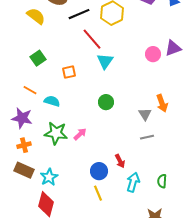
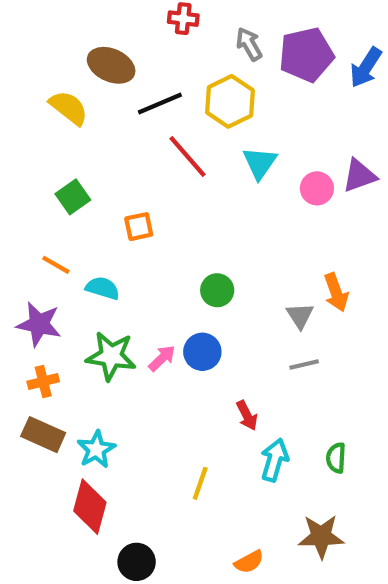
cyan triangle: (105, 61) -> (260, 163), moved
blue circle: (99, 171) -> (202, 352), moved
yellow line: (98, 193) -> (200, 483), turned 42

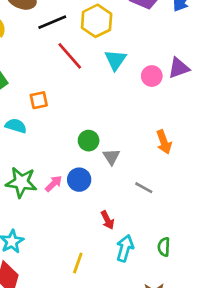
cyan semicircle: (103, 288) -> (16, 126), moved
gray triangle: (300, 316) -> (111, 157), moved
gray line: (304, 365) -> (144, 188), turned 42

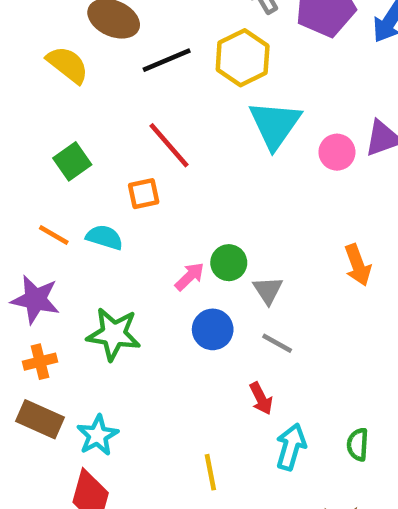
red line: (70, 56) -> (169, 145), moved
cyan triangle: (115, 60) -> (275, 125), size x1.4
pink arrow: (54, 184) -> (190, 276), moved
gray line: (144, 188) -> (277, 343), moved
yellow line: (78, 263) -> (210, 472), turned -30

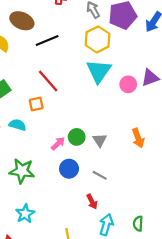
yellow hexagon: (243, 58) -> (98, 39), moved
gray triangle: (268, 290) -> (100, 140), moved
cyan star: (98, 435) -> (25, 214), moved

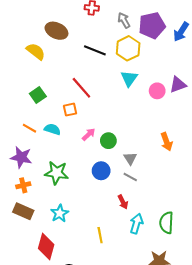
black line: (47, 40) -> (95, 50), moved, turned 45
cyan triangle: (99, 71) -> (129, 78), size x0.7
gray triangle: (100, 140) -> (130, 158), moved
pink arrow: (58, 144) -> (89, 134), moved
green semicircle: (138, 224) -> (166, 223), size x1.5

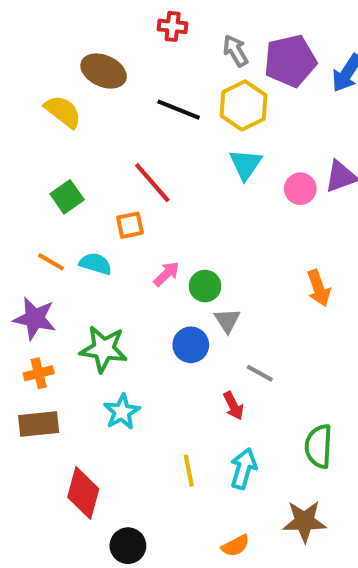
gray triangle: (130, 158) -> (227, 321), moved
gray line: (130, 177) -> (260, 373), moved
brown rectangle: (23, 211) -> (39, 424), turned -30
cyan star: (60, 213) -> (122, 412), moved
cyan arrow: (136, 224) -> (244, 469), moved

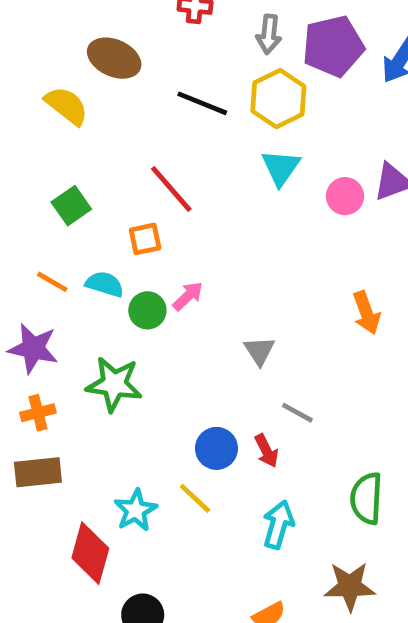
gray arrow: (235, 51) -> (269, 34), turned -144
green circle: (205, 286) -> (147, 310), moved
blue circle: (191, 345) -> (216, 448), moved
cyan star: (122, 412) -> (136, 510), moved
yellow line: (189, 471) -> (195, 498), moved, turned -36

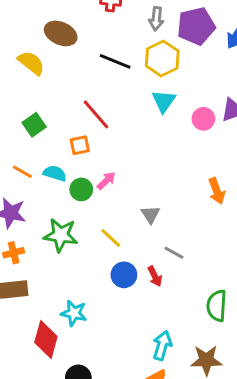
yellow line: (195, 498) -> (111, 238), moved
cyan star: (136, 510) -> (74, 313), turned -30
cyan arrow: (278, 525) -> (162, 345), moved

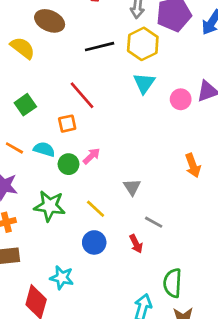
black line: (115, 61) -> (100, 47), turned -36
blue circle: (124, 275) -> (94, 242), moved
green semicircle: (217, 306) -> (173, 283), moved

